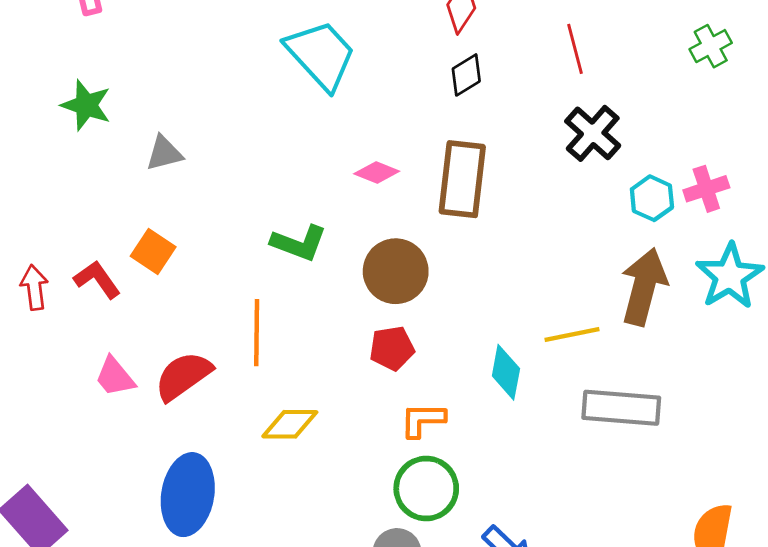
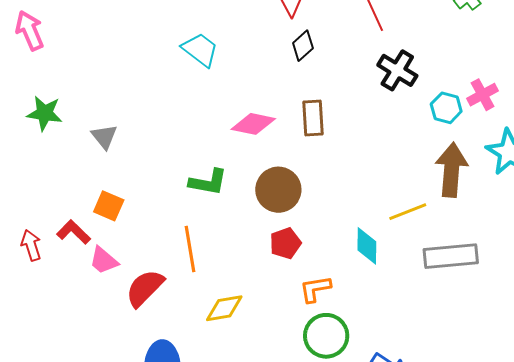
cyan trapezoid: (321, 55) -> (200, 50), size x0.7
gray triangle: (164, 153) -> (104, 137), turned -44
pink diamond: (377, 172) -> (253, 124), size x1.4
brown rectangle: (462, 179) -> (313, 118), size x0.7
pink trapezoid: (115, 377) -> (104, 260), moved

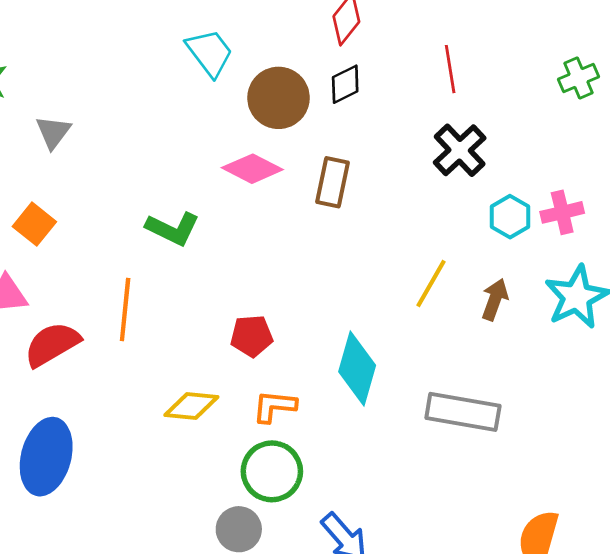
brown arrow: (451, 170) -> (495, 299), size x0.6
brown circle: (278, 190) -> (279, 98), moved
yellow line: (408, 212) -> (431, 283), moved, turned -54
cyan diamond: (367, 246) -> (357, 368), size x1.4
yellow diamond: (224, 308) -> (191, 406), moved

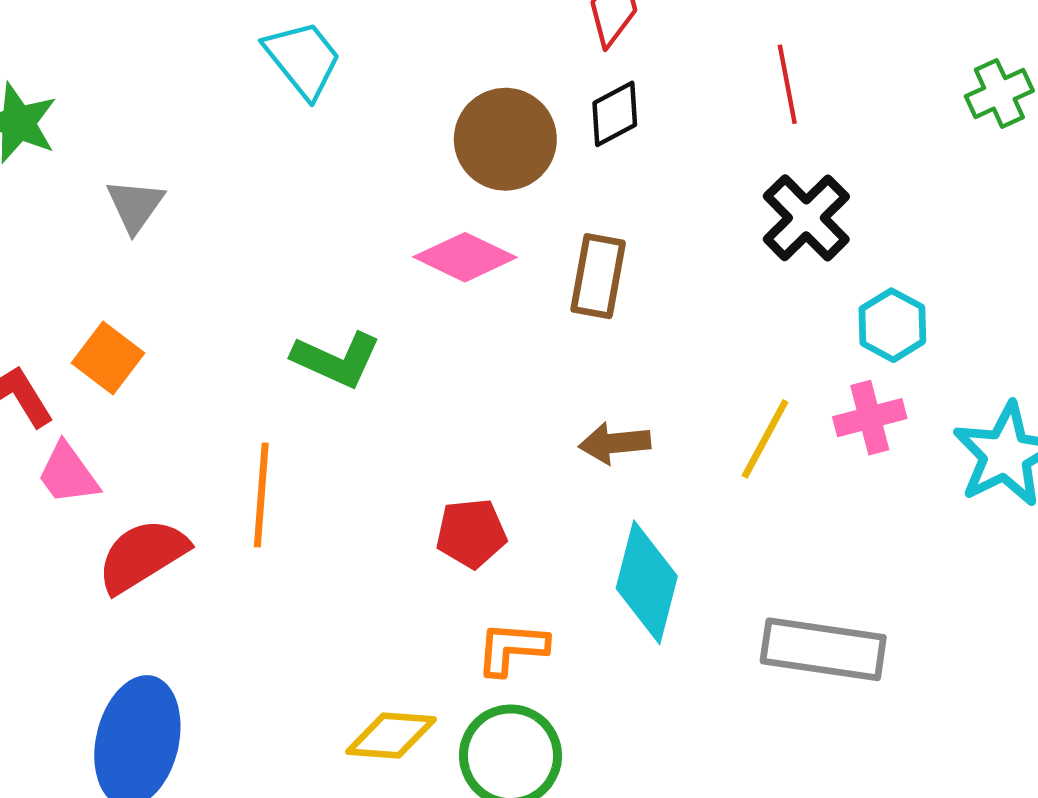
cyan trapezoid: (210, 53) -> (303, 59), moved
pink cross: (562, 212) -> (870, 418), moved
brown arrow: (495, 299) -> (615, 443), moved, turned -114
yellow diamond: (191, 406) -> (391, 736), moved

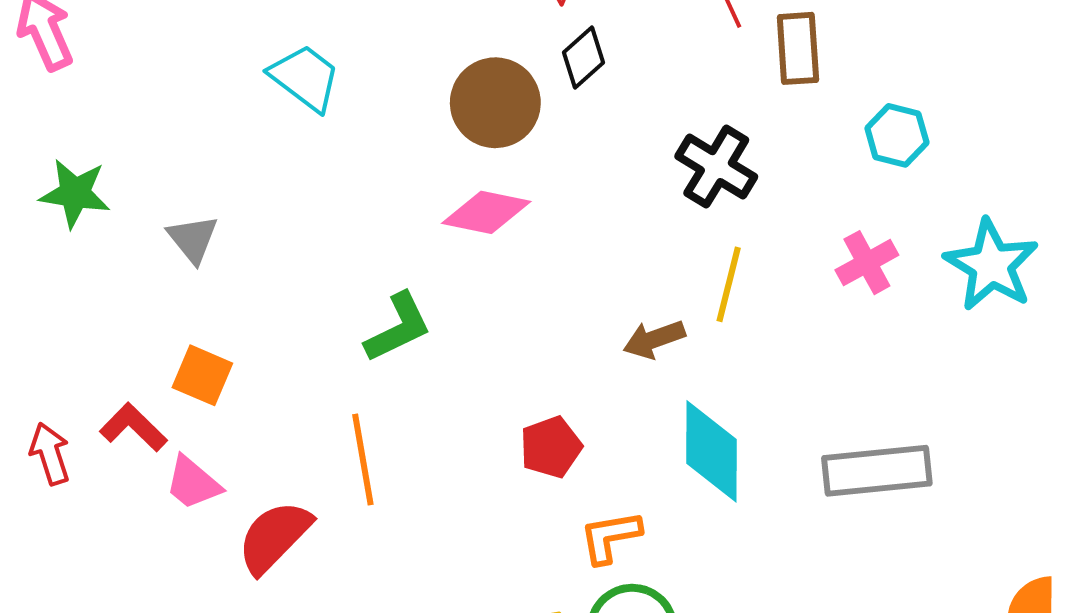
black cross: (806, 218) -> (716, 167), moved
brown rectangle: (598, 276) -> (798, 48), moved
cyan hexagon: (892, 325) -> (897, 135), moved
green L-shape: (336, 360) -> (398, 328), turned -36
yellow line: (765, 439) -> (729, 284), moved

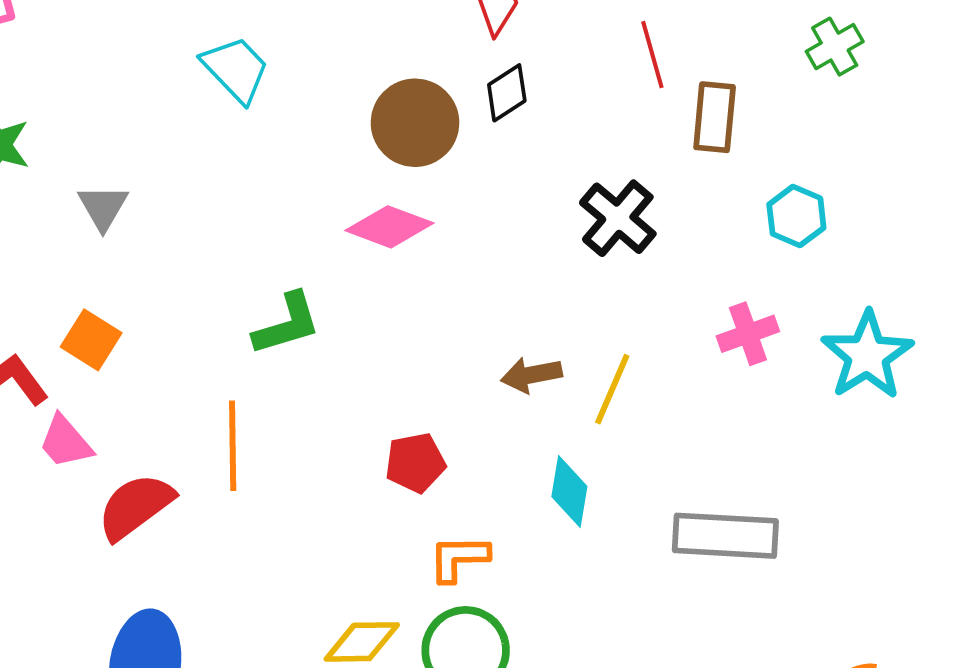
yellow line: (729, 284) -> (612, 389), moved
cyan diamond: (712, 451) -> (569, 492), size x0.7

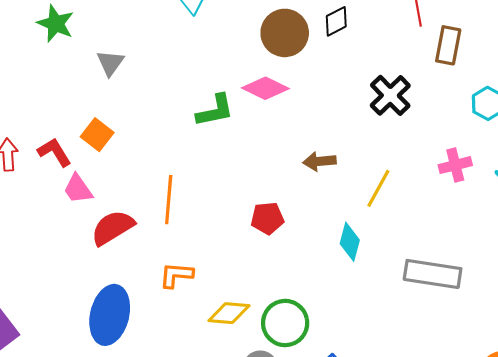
green L-shape: (287, 324) -> (215, 111), moved
brown arrow: (531, 375) -> (319, 161), moved
orange L-shape: (459, 558) -> (176, 275), moved

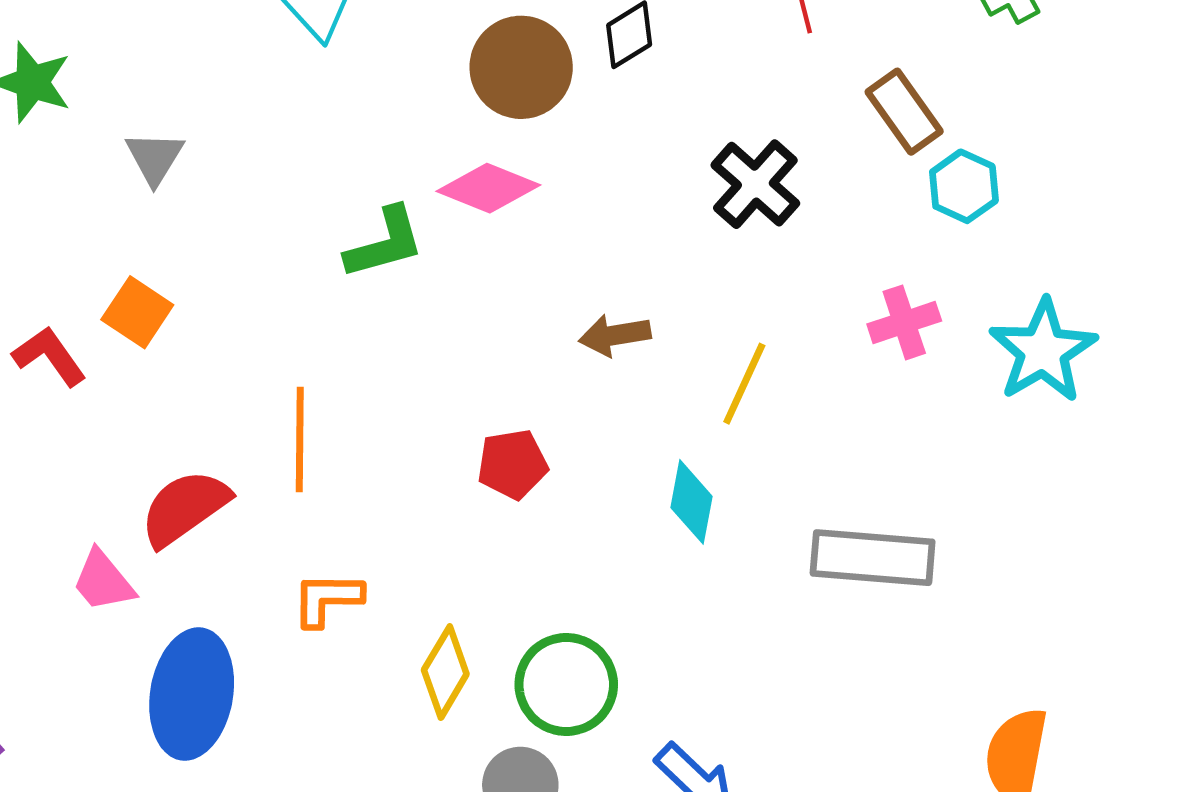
brown rectangle: (448, 45) -> (904, 112), moved, turned -42
pink trapezoid: (78, 189) -> (103, 581), moved
yellow diamond: (229, 313) -> (445, 672), turned -60

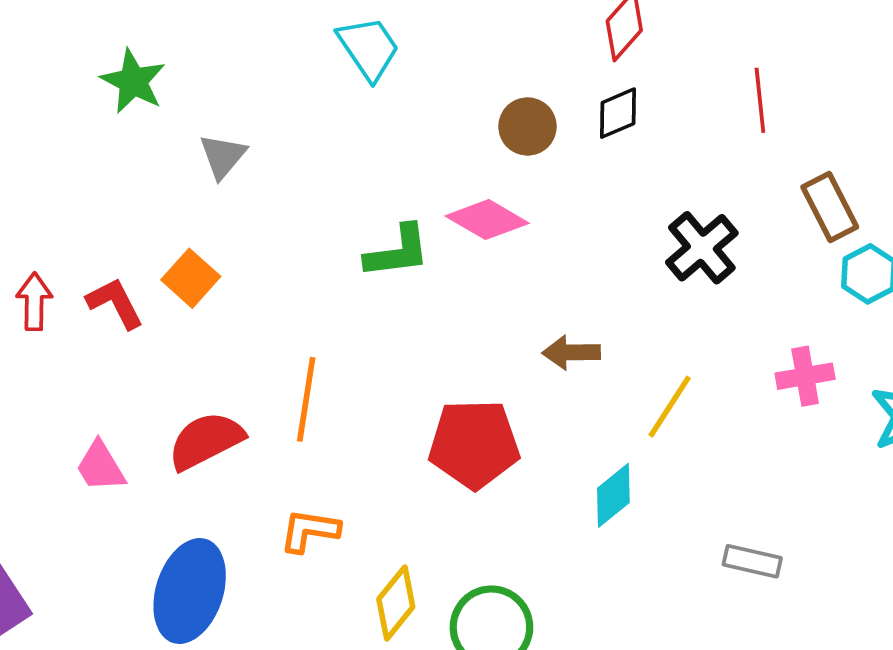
brown circle: (521, 67) -> (528, 126), size x0.7
red pentagon: (512, 464) -> (474, 444), size x1.6
cyan diamond: (691, 502) -> (613, 495), turned 32
gray rectangle: (873, 558) -> (752, 561), size x0.6
pink trapezoid: (103, 581) -> (100, 467), moved

